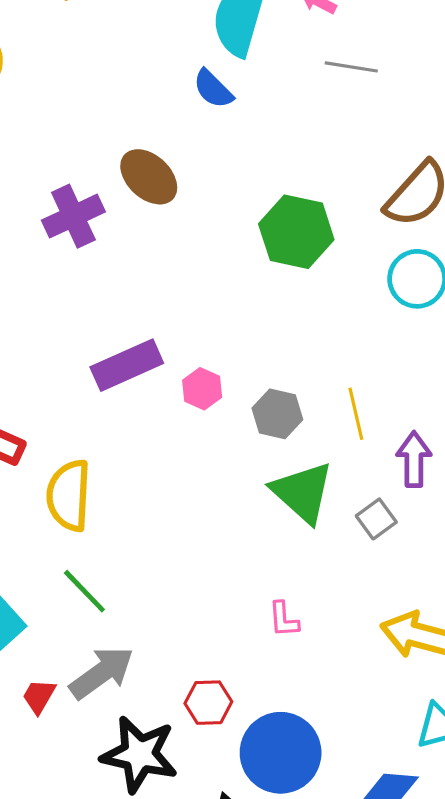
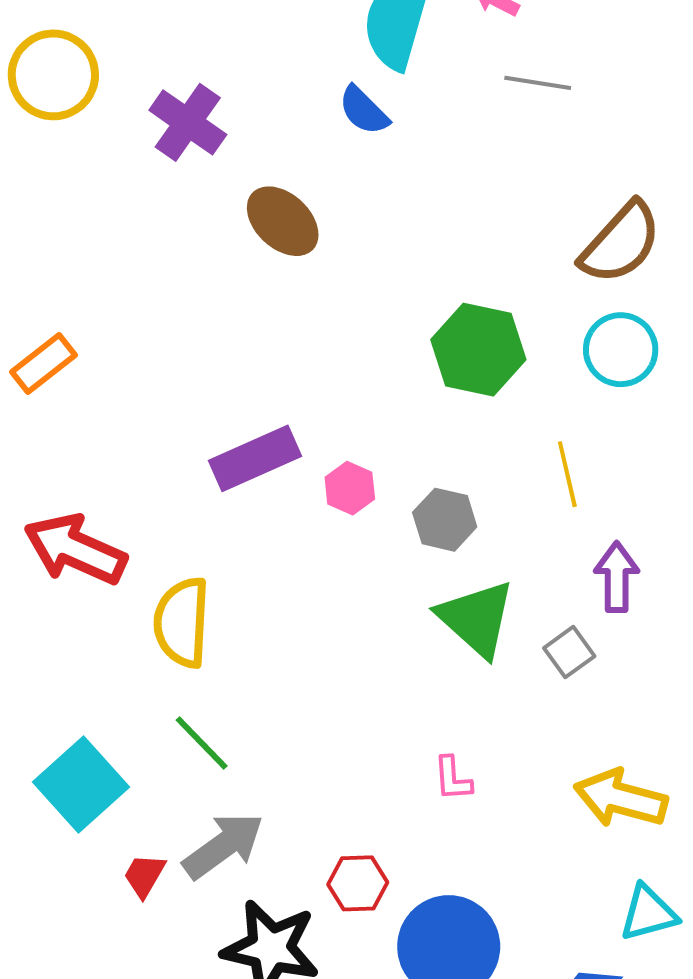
purple cross: (73, 216) -> (188, 122), moved, turned -30
green hexagon: (296, 232) -> (478, 350), moved
yellow line: (356, 414) -> (567, 474), moved

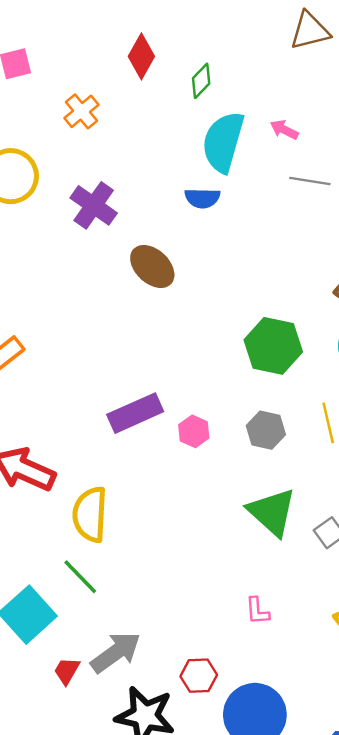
blue semicircle: (364, 111) -> (202, 198), turned -44
gray hexagon: (445, 520) -> (266, 430), moved
green line: (202, 743) -> (80, 577), moved

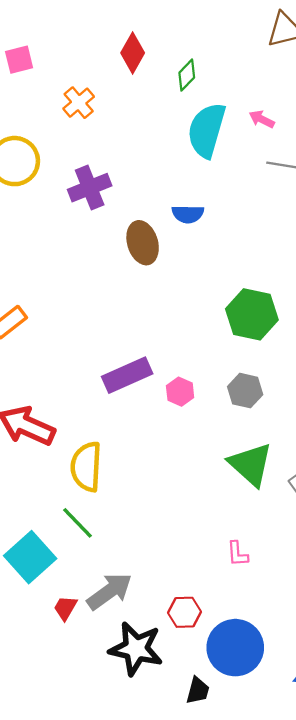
blue semicircle: (202, 198) -> (188, 214), moved
purple cross: (94, 205) -> (90, 188), turned 33
brown ellipse: (152, 266) -> (143, 243), turned 30

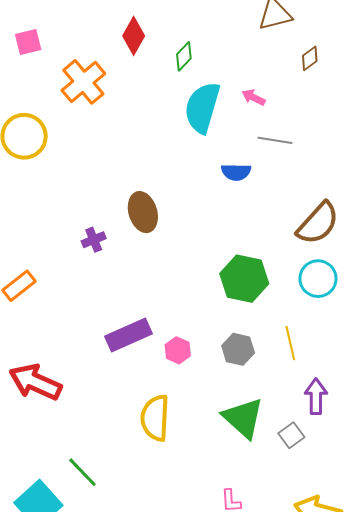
orange cross: (79, 103) -> (83, 82), size x1.5
purple cross: (90, 188) -> (94, 240), moved, size x0.6
blue semicircle: (188, 214) -> (236, 172), moved
yellow semicircle: (86, 467) -> (155, 418), moved

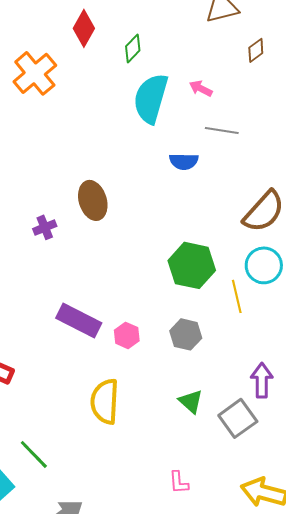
purple rectangle: (129, 335) -> (79, 320), turned 51
yellow line: (290, 343) -> (237, 296), moved
green triangle: (243, 418) -> (191, 401), size x0.6
gray square: (291, 435) -> (238, 418), size x1.5

